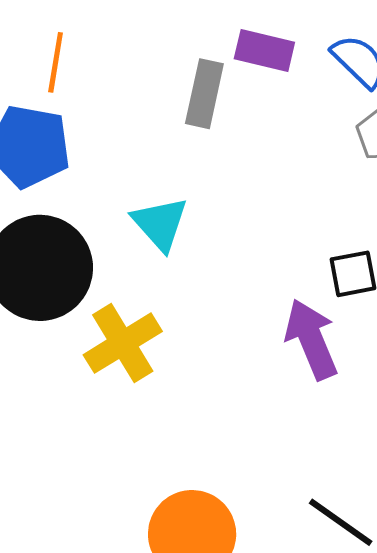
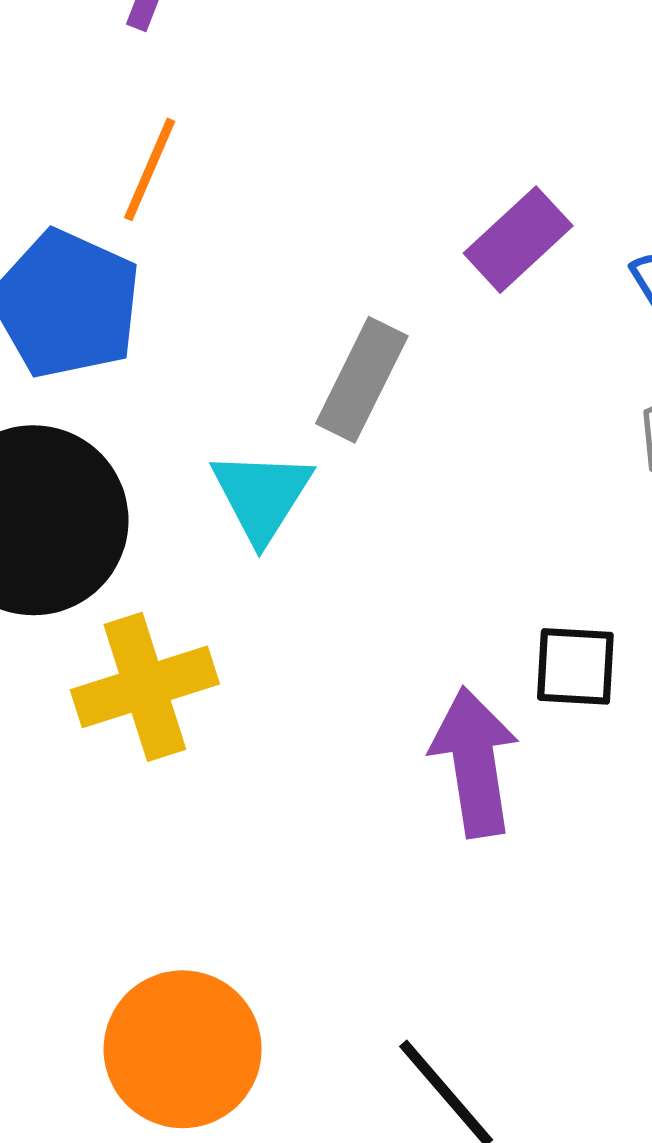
purple rectangle: (264, 51) -> (518, 240), turned -70
gray rectangle: (204, 94) -> (362, 380), moved

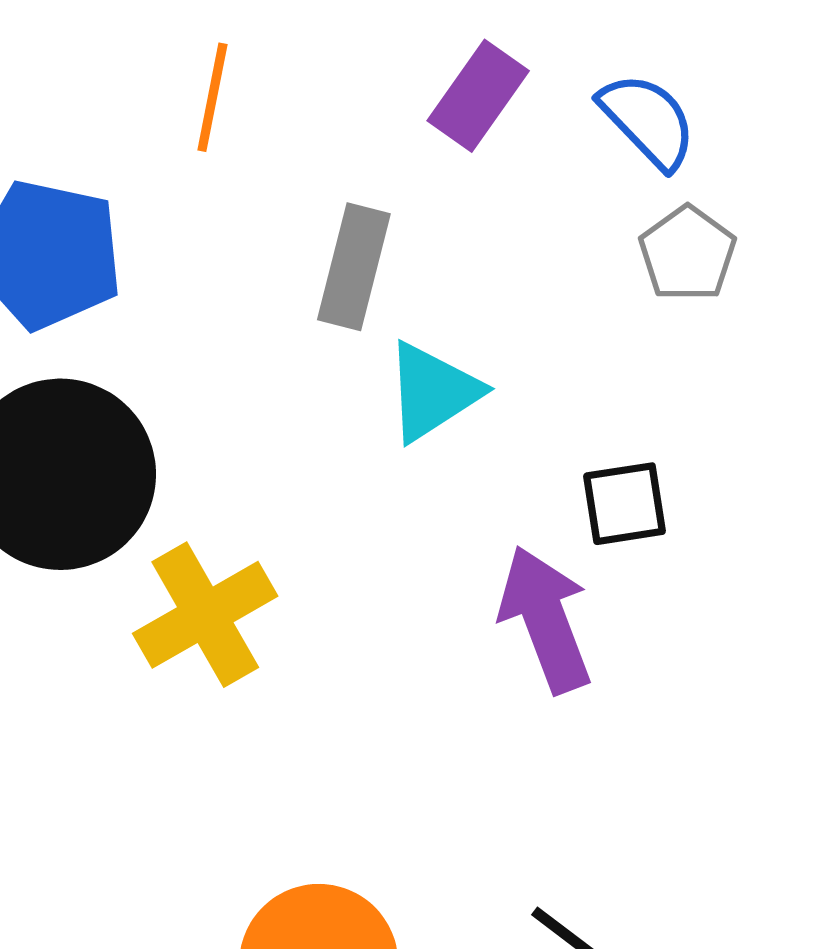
orange line: (150, 169) -> (212, 97), moved
cyan triangle: (262, 496) -> (433, 392), moved, turned 37

